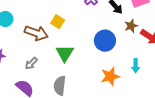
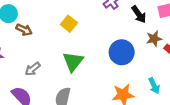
brown arrow: (36, 33) -> (24, 30), moved, size x0.6
cyan arrow: (136, 66) -> (154, 86), turned -32

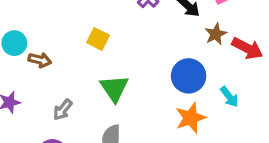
blue circle: (122, 52) -> (189, 76), moved

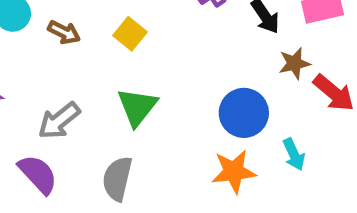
brown arrow: (40, 60) -> (64, 32), moved
gray arrow: (63, 110) -> (59, 121), size x1.4

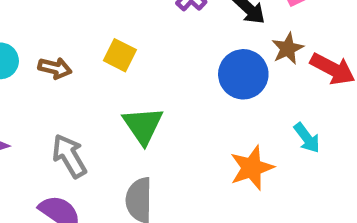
blue circle: (244, 113) -> (243, 74), moved
gray arrow: (59, 121) -> (69, 156), turned 111

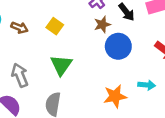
brown star: (288, 49) -> (102, 24), moved
cyan arrow: (307, 138) -> (147, 85), turned -56

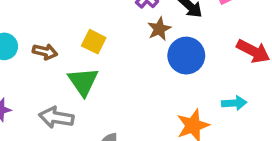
green triangle: (61, 65) -> (83, 82), moved
gray arrow: (20, 75) -> (56, 117), turned -50

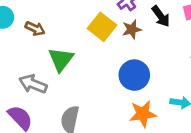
yellow square: (94, 42) -> (102, 27), moved, size x1.4
blue circle: (186, 56) -> (134, 75), moved

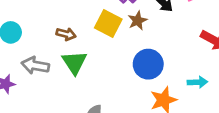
brown arrow: (35, 29) -> (66, 34), moved
gray arrow: (33, 84) -> (35, 65), moved

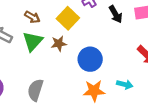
brown star: (137, 21) -> (59, 44), moved

